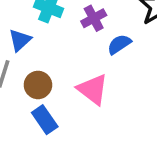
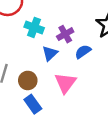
blue triangle: (20, 40) -> (50, 53), moved
pink triangle: (93, 89) -> (65, 83), turned 30

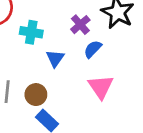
purple cross: (65, 34) -> (80, 25), moved
pink triangle: (65, 83) -> (101, 87), moved

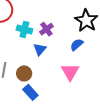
purple cross: (80, 25) -> (46, 29), moved
blue semicircle: (93, 49) -> (77, 45), moved

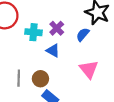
blue semicircle: (77, 45) -> (83, 35), moved
blue triangle: (40, 49) -> (53, 51), turned -32

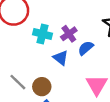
blue semicircle: (83, 35) -> (86, 48), moved
gray line: (19, 78) -> (18, 82), turned -56

